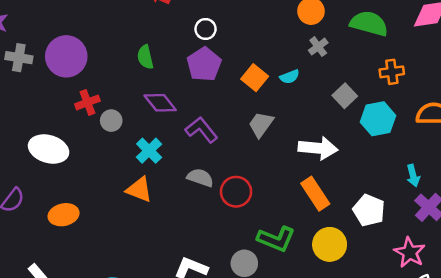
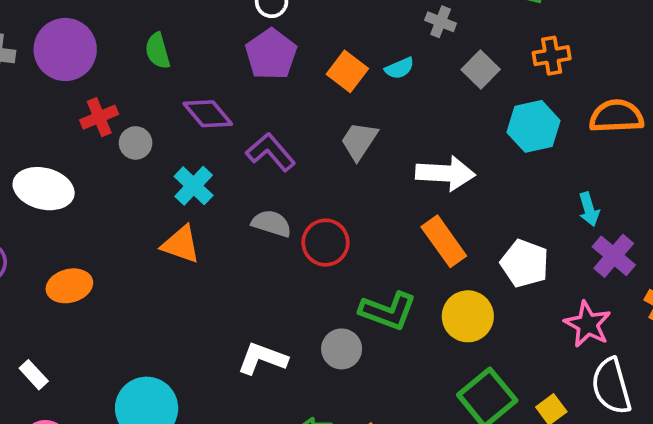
gray cross: (318, 47) -> (441, 22), turned -30
green semicircle: (145, 57) -> (158, 51), moved
gray square: (345, 96) -> (481, 70), moved

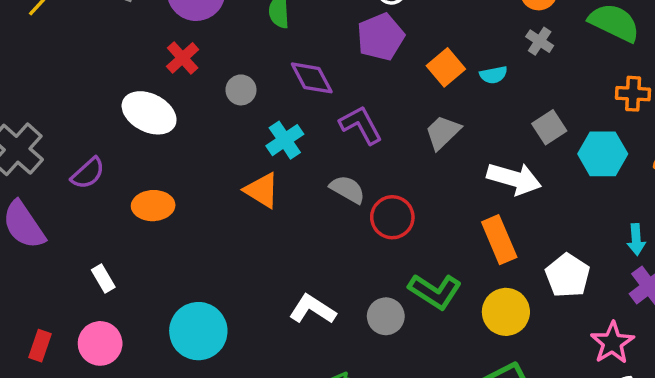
gray square: (481, 70) -> (549, 127), moved
red cross: (99, 117) -> (183, 58), moved, turned -32

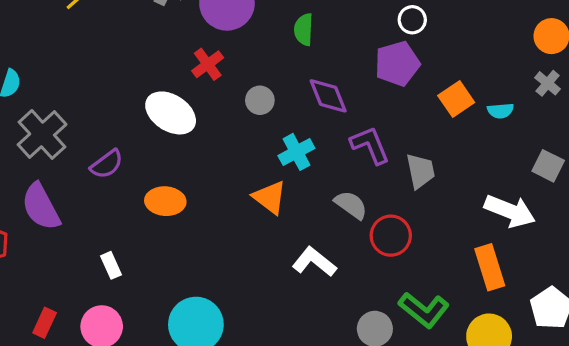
gray square: (549, 127) -> (548, 166), turned -36
gray trapezoid: (443, 132) -> (420, 171), moved, turned 117
white L-shape: (312, 309) -> (314, 262), moved

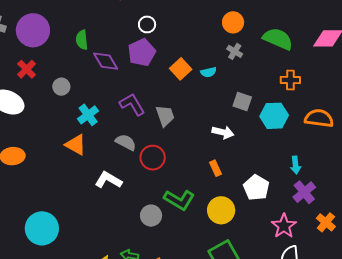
purple diamond: (328, 96) -> (106, 61), moved
white arrow: (510, 211) -> (223, 132), size x0.7
orange rectangle: (490, 267) -> (216, 168), size x0.6

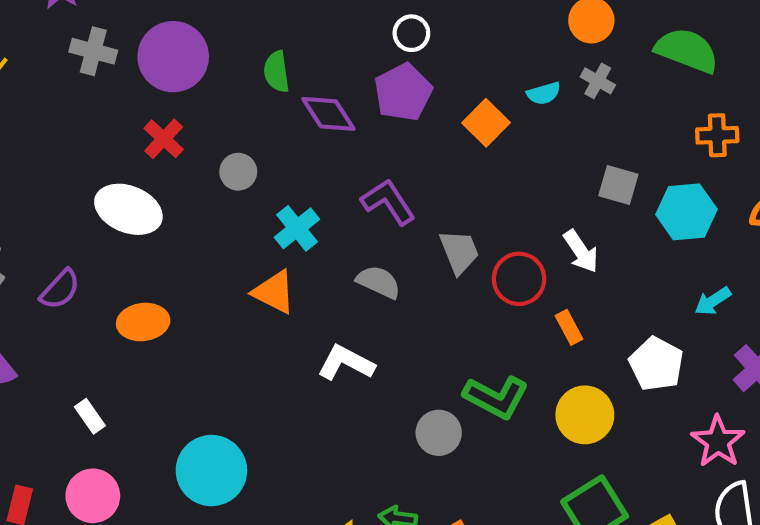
cyan semicircle: (209, 72) -> (544, 93), moved
gray trapezoid: (165, 116) -> (459, 252), moved
white arrow: (223, 132) -> (581, 251), turned 45
red circle: (153, 158) -> (519, 279), moved
cyan arrow: (296, 165) -> (713, 301), moved, turned 66

